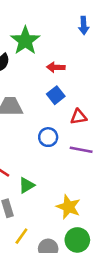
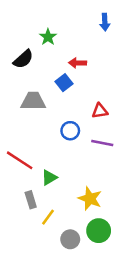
green star: (25, 41) -> (48, 37), size x0.6
blue square: (56, 95) -> (64, 83), moved
yellow line: (21, 236) -> (48, 217), moved

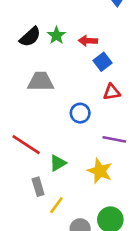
green star: (48, 37) -> (56, 35), moved
blue square: (64, 83) -> (102, 62), moved
purple line: (102, 143) -> (114, 139), moved
yellow star: (90, 199) -> (100, 171), moved

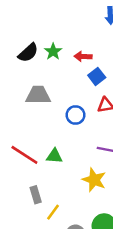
blue circle: (80, 113) -> (75, 115), moved
green triangle: (58, 163) -> (54, 156), moved, turned 35

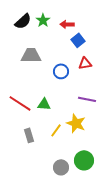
yellow line: (53, 212) -> (56, 130), moved

